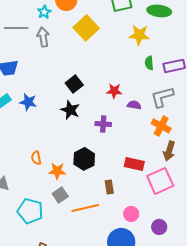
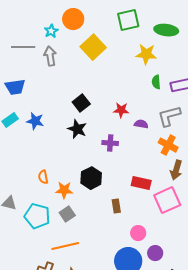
orange line: (85, 208) -> (65, 246), moved
cyan pentagon: (30, 211) -> (37, 216), moved
purple circle: (159, 227) -> (155, 253), moved

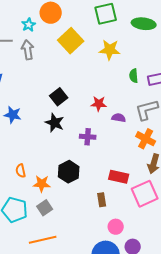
yellow star: (146, 54) -> (110, 50), moved
brown rectangle: (116, 206) -> (102, 200), moved

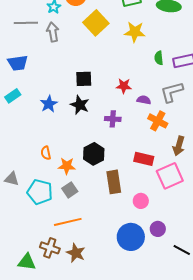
black square: (59, 97) -> (84, 79), turned 36
blue star: (13, 115) -> (49, 104), moved, turned 30
orange cross: (146, 139) -> (158, 121), moved
brown rectangle: (102, 200) -> (114, 182), moved, size x1.6
pink circle: (116, 227) -> (141, 201), moved

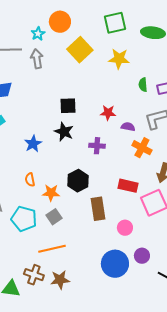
blue star: (49, 104) -> (33, 144), moved
brown star: (76, 253) -> (60, 280), turned -30

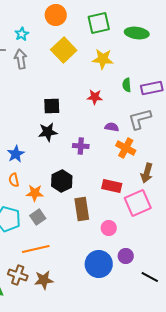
orange circle: (60, 22) -> (56, 15), moved
red star: (108, 113) -> (95, 97), moved
black star: (64, 132) -> (48, 132), turned -30
blue star: (33, 144) -> (16, 154), moved

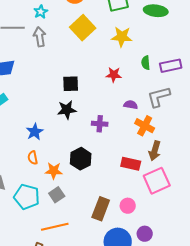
brown arrow: (147, 173) -> (155, 151), moved
brown rectangle: (82, 209) -> (101, 209), moved, turned 30

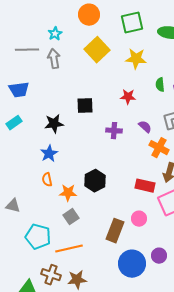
purple semicircle: (131, 105) -> (145, 127), turned 32
black star: (67, 110) -> (54, 124), moved
purple cross: (100, 124) -> (114, 131), moved
cyan pentagon: (27, 197) -> (38, 237), moved
pink circle: (128, 206) -> (139, 219), moved

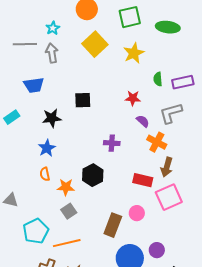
yellow star: (136, 59) -> (134, 53), turned -30
blue trapezoid: (19, 90) -> (34, 85), moved
red star: (128, 97) -> (133, 98), moved
purple cross: (114, 131) -> (112, 143), moved
cyan pentagon: (38, 237) -> (36, 231), turned 30

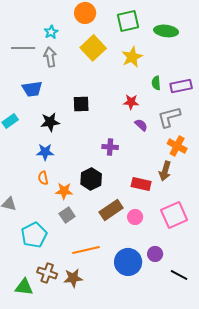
orange cross: (157, 142) -> (177, 146), moved
blue star: (47, 148) -> (45, 152), turned 30
pink square: (169, 197) -> (174, 215), moved
brown rectangle: (113, 225) -> (111, 210), moved, turned 35
orange line: (67, 243) -> (86, 250), moved

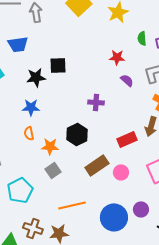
black square: (81, 104) -> (58, 65), moved
red rectangle: (141, 184) -> (127, 139), turned -36

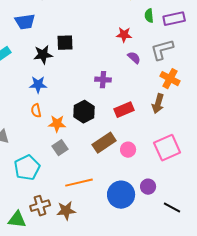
red rectangle: (127, 139) -> (124, 110), moved
brown cross: (33, 228) -> (40, 206), turned -36

